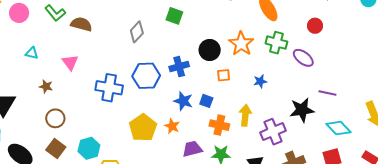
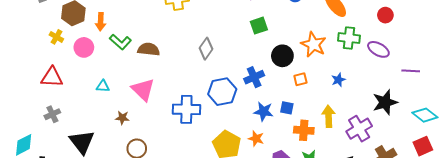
green square: (174, 16) -> (259, 26), moved, turned -30
pink triangle: (70, 62) -> (143, 90), size x1.4
purple line: (327, 93) -> (411, 71), moved

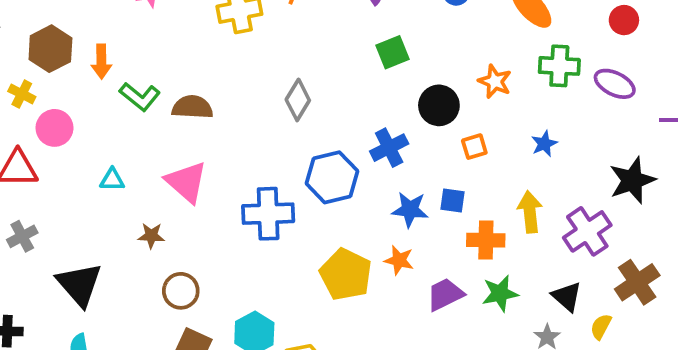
orange star: (313, 45) -> (495, 81), size x0.7
pink circle: (84, 47) -> (54, 128), moved

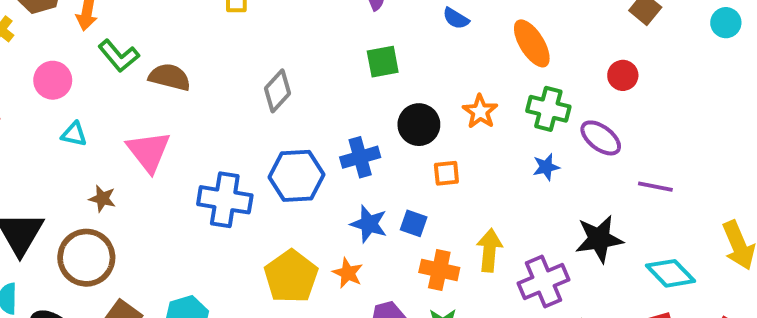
pink circle: (54, 128) -> (53, 80), moved
blue star: (544, 144) -> (546, 167), moved
brown circle: (181, 291) -> (86, 258), moved, size x1.5

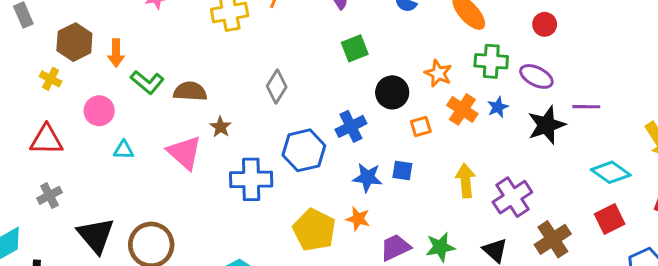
brown star: (102, 199) -> (221, 127), moved, turned 30
black star: (599, 239) -> (546, 125), moved
orange cross: (439, 270) -> (462, 109), moved, turned 32

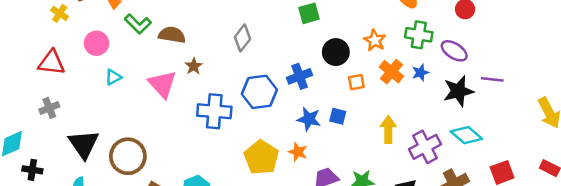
cyan triangle: (124, 150) -> (113, 77), turned -36
cyan diamond: (611, 172) -> (466, 135), moved

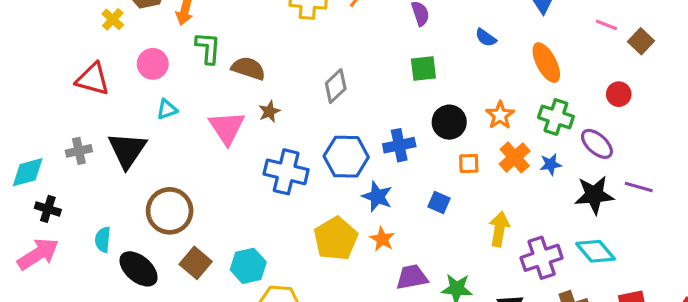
green L-shape: (138, 24) -> (208, 48), turned -140
gray cross: (49, 108) -> (79, 151), moved
blue star: (309, 119) -> (377, 197), moved
black triangle: (84, 144) -> (127, 150), moved

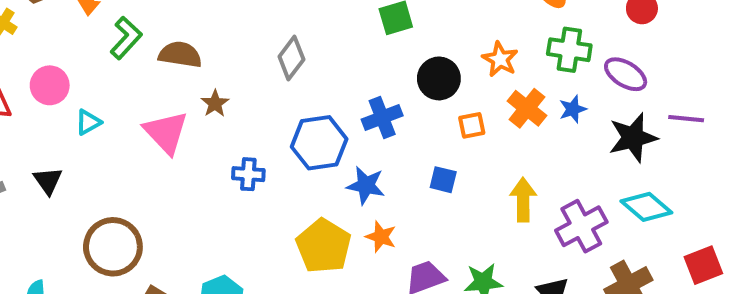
green L-shape: (208, 48) -> (126, 38), turned 48
pink circle: (153, 64) -> (50, 85), moved
black triangle: (127, 150) -> (48, 181), size x0.6
blue cross: (286, 172) -> (248, 174), size x0.6

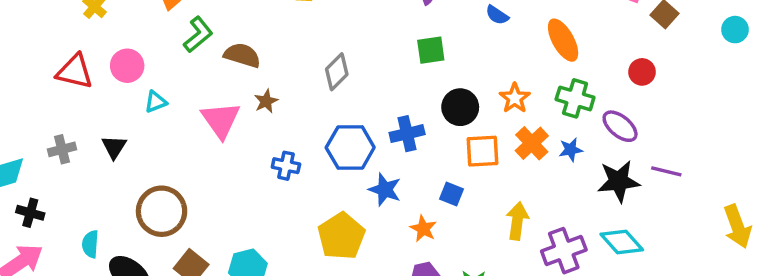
orange square: (472, 125) -> (483, 151), size x1.5
orange star: (381, 237) -> (423, 229), moved

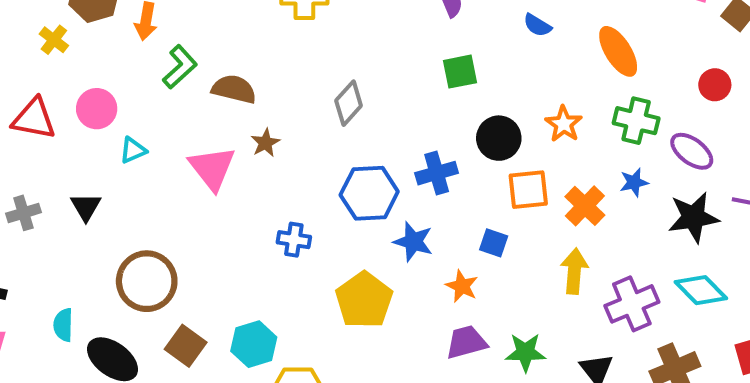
orange cross: (532, 143) -> (585, 206), moved
blue cross: (286, 166) -> (294, 240), moved

